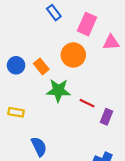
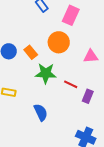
pink triangle: (111, 42) -> (91, 56), moved
blue semicircle: (39, 147) -> (41, 112), moved

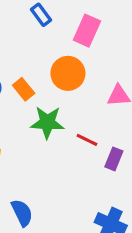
blue semicircle: (41, 112) -> (22, 213), moved

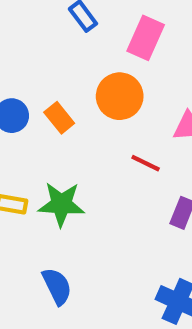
green star: (47, 122) -> (61, 204), moved
red line: (87, 140) -> (146, 163), moved

